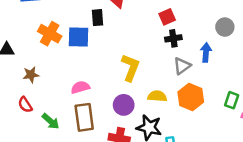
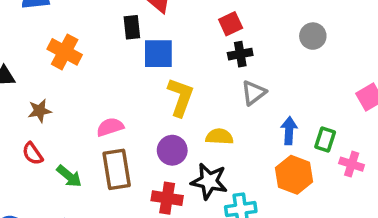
blue square: (79, 37) -> (158, 54), moved
blue arrow: (206, 52) -> (289, 131), moved
orange hexagon: (191, 97) -> (294, 175), moved

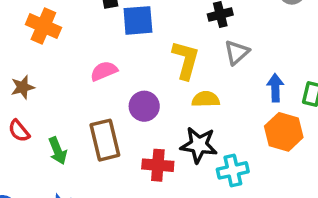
yellow L-shape: (180, 97) -> (186, 60), moved
pink semicircle: (110, 127) -> (104, 71), moved
purple circle: (172, 150) -> (144, 106), moved
green arrow: (69, 176) -> (58, 151), turned 32

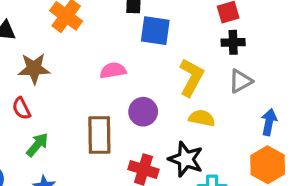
brown star: (23, 87) -> (34, 69), size x1.4
green arrow: (58, 151) -> (37, 145), moved, turned -130

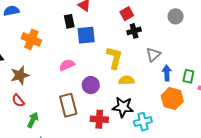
gray triangle: (240, 81) -> (153, 55), moved

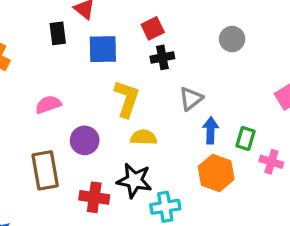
blue square: (86, 35) -> (103, 49), moved

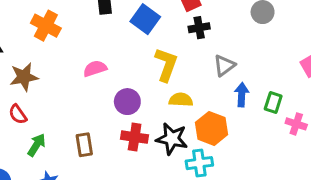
blue square: (103, 49) -> (145, 19), turned 36
brown rectangle: (45, 170) -> (84, 145), moved, size x0.7
orange hexagon: (216, 173) -> (212, 128), moved
red cross: (94, 197) -> (135, 137), moved

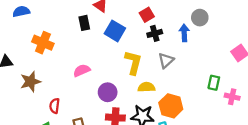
gray triangle: (224, 65) -> (166, 60), moved
blue arrow: (242, 95) -> (184, 33), moved
red semicircle: (18, 114) -> (55, 106), moved, turned 48

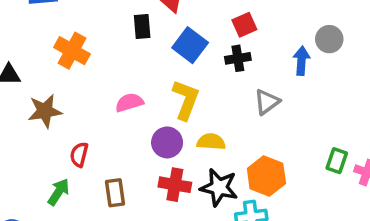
black cross: (155, 33) -> (238, 58), moved
yellow L-shape: (133, 63) -> (186, 100), moved
green rectangle: (214, 83) -> (337, 161), moved
yellow semicircle: (146, 87) -> (211, 142), moved

